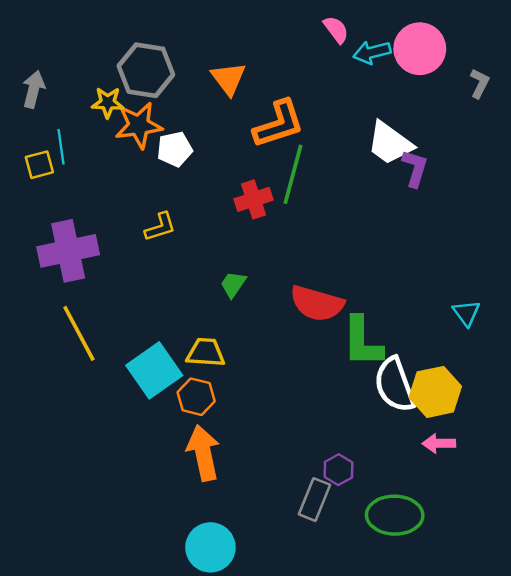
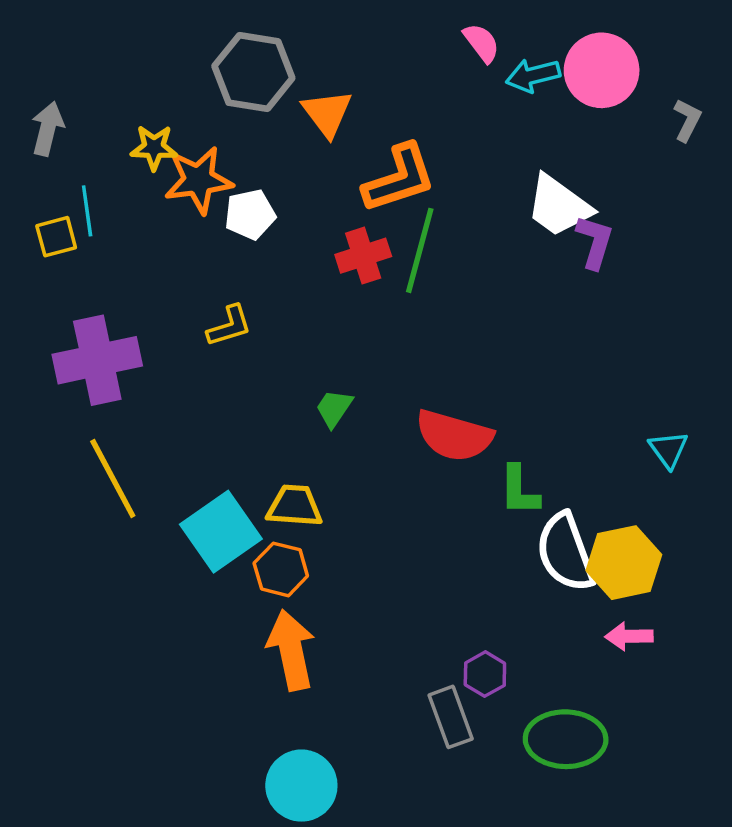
gray hexagon: (146, 70) -> (253, 72), moved
red cross: (254, 199) -> (363, 256), moved
green L-shape: (362, 342) -> (519, 491), size x0.7
gray rectangle: (315, 500) -> (451, 717), turned -42

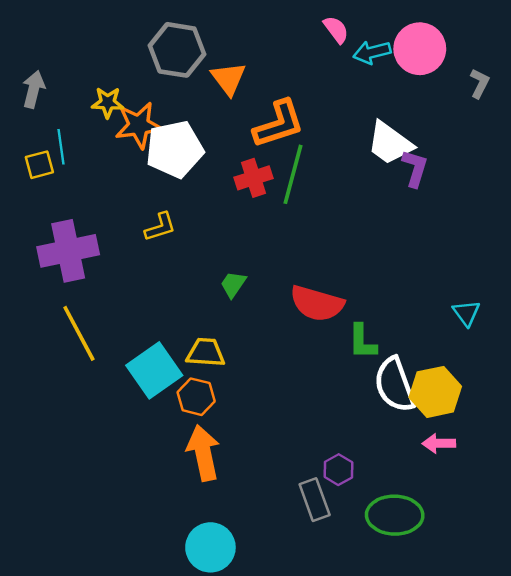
white pentagon: (250, 214) -> (175, 149), size x1.6

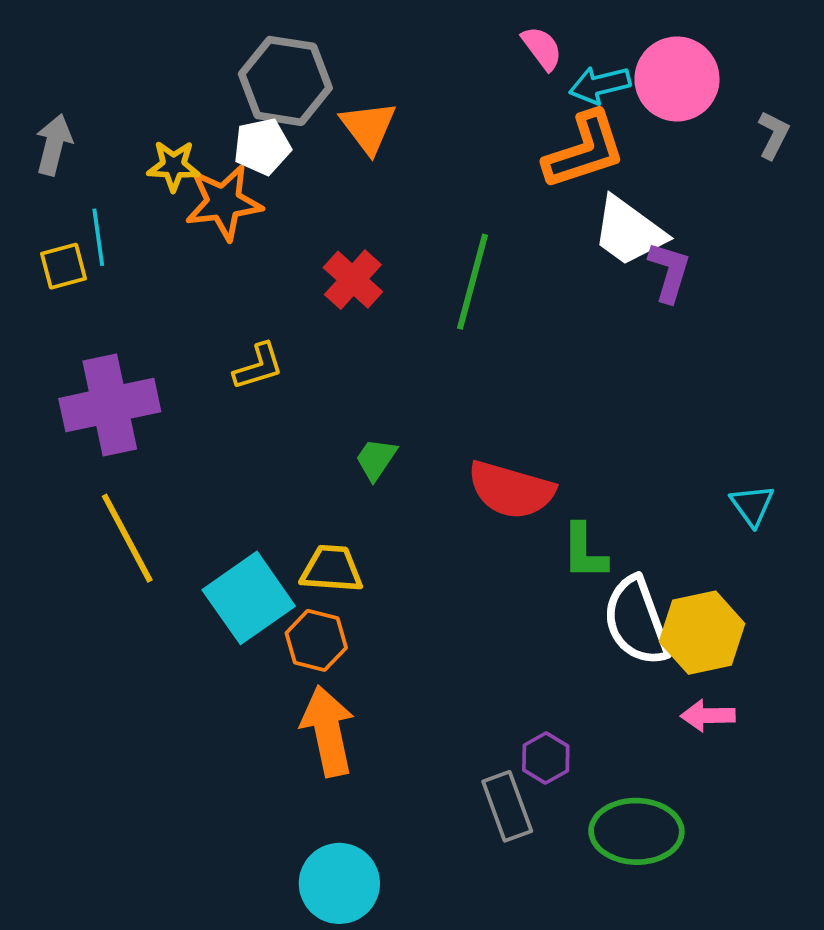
orange L-shape: (279, 124) -> (584, 150), moved
white pentagon: (175, 149) -> (262, 147), moved, size x0.6
red cross: (254, 178) -> (353, 280), moved, turned -30

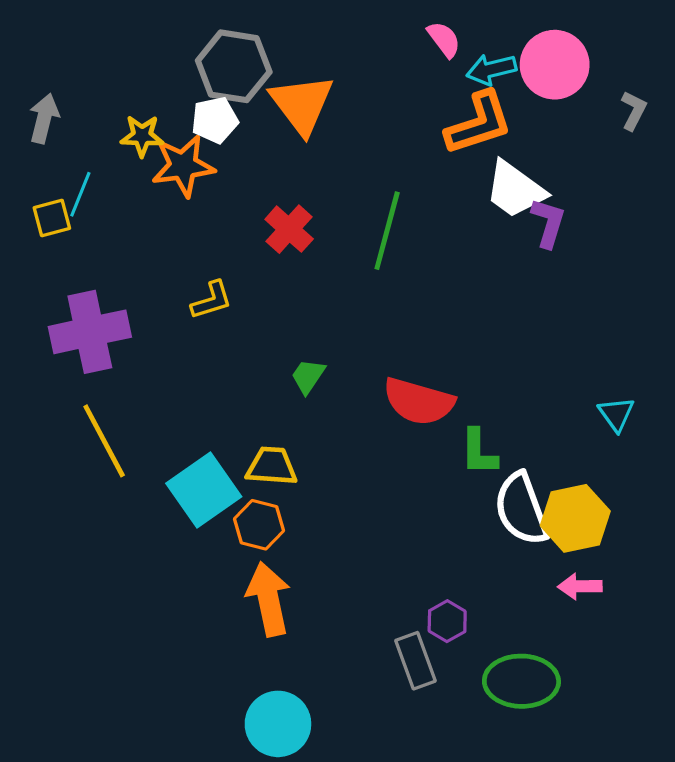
orange triangle: (368, 127) -> (302, 104), size x1.4
cyan line: (98, 237) -> (80, 194), turned 30

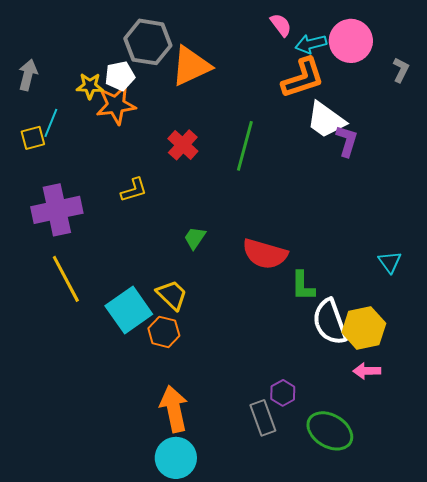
orange triangle: (302, 104) -> (191, 66), turned 42
white pentagon: (215, 120) -> (120, 76), moved
yellow trapezoid: (272, 466) -> (172, 295), turned 40
orange arrow: (268, 599) -> (174, 409), moved
green ellipse: (521, 681) -> (330, 431), turned 30

